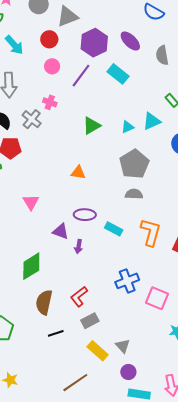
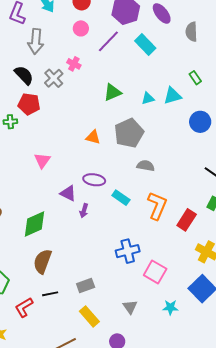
gray pentagon: (134, 164) -> (129, 133), moved
red L-shape: (79, 297) -> (24, 307), moved
gray triangle: (123, 346) -> (130, 307), moved

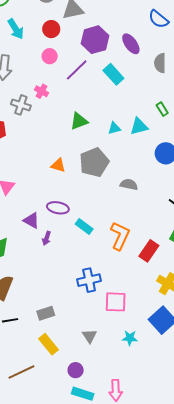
gray cross: (54, 78) -> (21, 105), turned -30
gray semicircle: (146, 166) -> (129, 185), moved
pink square: (155, 272) -> (116, 302), turned -30

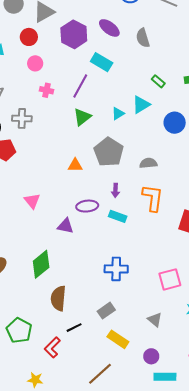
purple line: (77, 70) -> (80, 86), moved
pink cross: (41, 91) -> (47, 90), moved
orange L-shape: (120, 236) -> (153, 198), moved
purple arrow: (47, 238) -> (115, 190), moved
blue cross: (89, 280) -> (116, 269), moved, turned 30

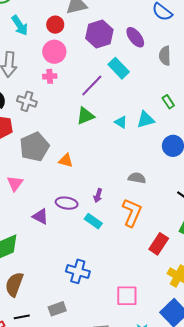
pink circle: (35, 63) -> (54, 52), size x1.5
pink cross: (47, 90) -> (50, 76), moved, turned -32
cyan triangle: (118, 114) -> (121, 122), turned 48
gray pentagon: (109, 152) -> (34, 147), moved

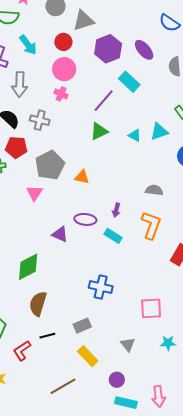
pink cross: (50, 76) -> (61, 94), turned 32
pink triangle: (15, 183) -> (34, 193), moved

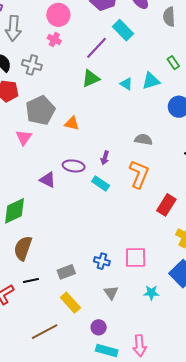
blue cross: (101, 287) -> (102, 261), moved, size x0.7

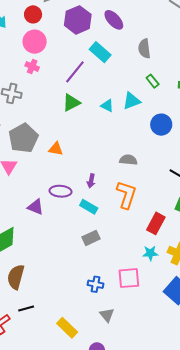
gray semicircle: (169, 17) -> (144, 49), moved
gray rectangle: (66, 272) -> (91, 238), moved
cyan star: (151, 293) -> (150, 253), moved

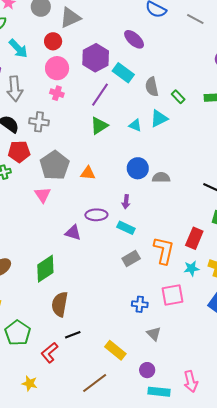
purple hexagon: (78, 20) -> (96, 58), moved
gray semicircle: (144, 49) -> (152, 87), moved
blue circle: (161, 125) -> (138, 168), moved
orange L-shape: (126, 195) -> (164, 250), moved

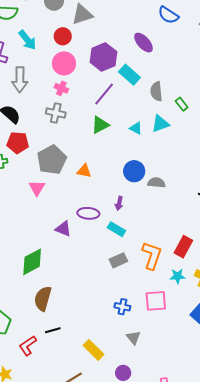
gray cross: (39, 122) -> (56, 113), moved

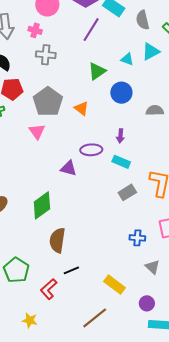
pink cross: (61, 88) -> (35, 30), moved
green triangle: (100, 125) -> (97, 71), moved
orange triangle: (84, 171) -> (81, 108), turned 35
blue circle: (134, 171) -> (121, 93), moved

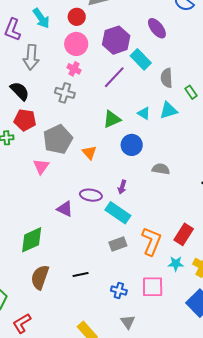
pink cross: (35, 30) -> (74, 69), moved
cyan rectangle: (121, 162) -> (118, 213), size x1.4
black line: (71, 270) -> (81, 274), moved

